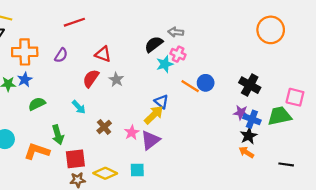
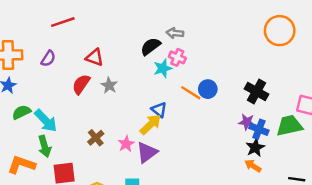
cyan arrow: (79, 107) -> (46, 121), moved, size x1.5

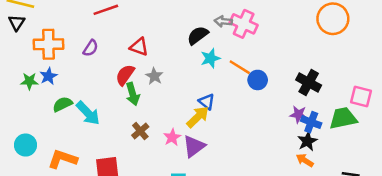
pink cross: (177, 57) -> (244, 24), moved, size x1.5
orange line: (191, 93) -> (240, 67), moved
green arrow: (45, 146) -> (133, 94), moved

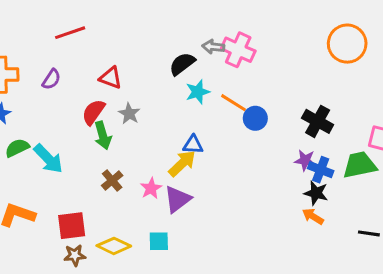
blue triangle: (207, 102) -> (193, 145), turned -36
black star: (307, 141) -> (316, 193), turned -30

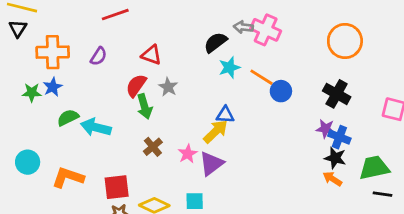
orange circle: (347, 44) -> (345, 41), moved
cyan arrow: (48, 159) -> (96, 127), turned 148
green trapezoid: (360, 165) -> (374, 168), moved

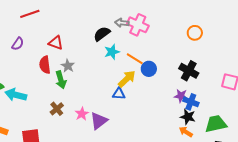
orange circle: (345, 41) -> (195, 33), size x0.6
red semicircle: (136, 86) -> (45, 65), turned -42
green arrow: (144, 106) -> (61, 80), moved
blue triangle: (225, 115) -> (119, 94), moved
yellow arrow: (215, 131) -> (127, 79), moved

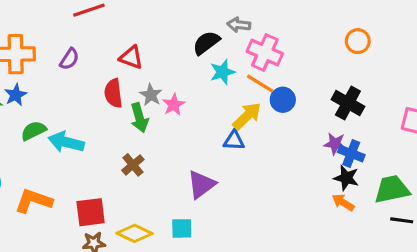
pink cross: (138, 25) -> (265, 52), moved
pink star: (82, 114) -> (174, 105), moved

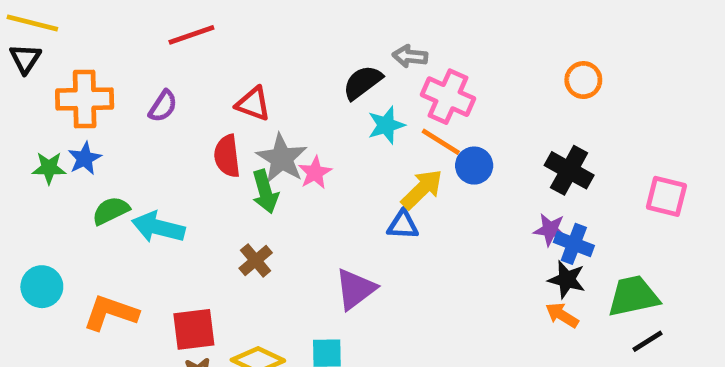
gray star: (151, 95) -> (282, 158), size x1.5
black line: (402, 220) -> (647, 341), turned -40

